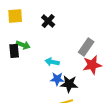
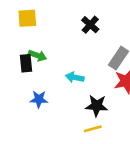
black cross: (48, 21) -> (90, 25), moved
blue star: (57, 79) -> (39, 99), moved

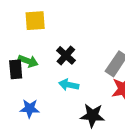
yellow square: (27, 18) -> (35, 21), moved
black cross: (90, 25) -> (66, 55), moved

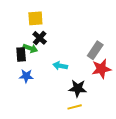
black cross: (66, 55) -> (40, 38), moved
blue star: (30, 109) -> (26, 76), moved

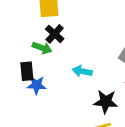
black rectangle: (21, 54) -> (27, 71), moved

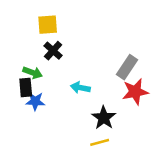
green arrow: (42, 48) -> (33, 73), moved
black star: (106, 102) -> (104, 118), turned 30

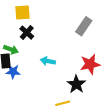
gray rectangle: (127, 67) -> (84, 26), moved
black star: (104, 118) -> (76, 84), moved

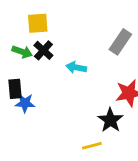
green arrow: (11, 49) -> (22, 52), moved
cyan arrow: (48, 61) -> (76, 67), moved

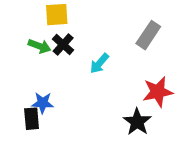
cyan arrow: (76, 67) -> (99, 63), turned -60
black rectangle: (15, 89) -> (32, 119), moved

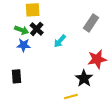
blue star: (43, 103) -> (24, 45), moved

